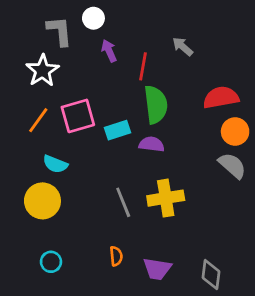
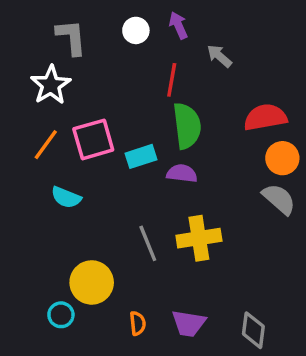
white circle: (93, 18) -> (136, 30), moved
purple arrow: (109, 51) -> (178, 25), moved
yellow circle: (42, 201) -> (92, 282), moved
orange semicircle: (116, 256) -> (138, 323), moved

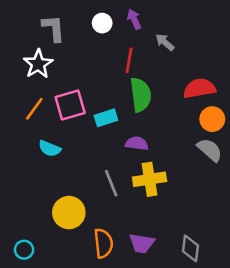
purple semicircle: (182, 173) -> (137, 143), moved
cyan circle: (61, 315) -> (24, 250), moved
orange semicircle: (138, 323) -> (103, 243), size x1.6

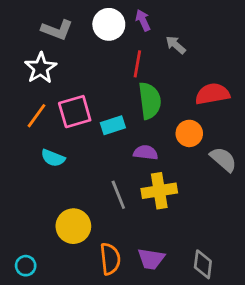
white circle: (102, 23) -> (109, 24), size x1.5
gray L-shape: (53, 28) -> (57, 30), turned 116
orange circle: (212, 119) -> (189, 133), moved

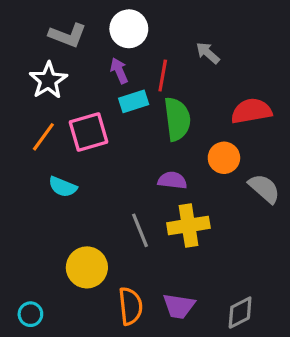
purple arrow: (143, 20) -> (119, 71), moved
cyan rectangle: (113, 125) -> (134, 101), moved
gray diamond: (203, 264) -> (240, 313), turned 56

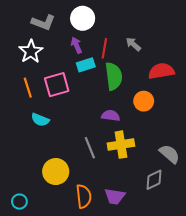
gray arrow: (208, 53) -> (133, 44), moved
orange line: (43, 137) -> (28, 88), turned -54
gray semicircle: (264, 188) -> (170, 154), moved
gray diamond: (240, 313) -> (154, 180), moved

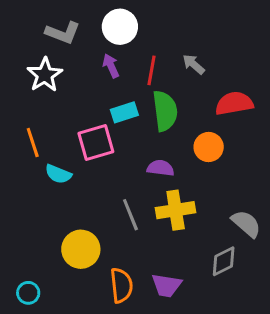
cyan rectangle: (86, 65) -> (124, 112), moved
pink square: (57, 85) -> (96, 142), moved
orange line: (28, 88) -> (33, 142), moved

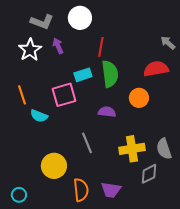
gray arrow: (194, 64) -> (168, 43), moved
purple arrow: (111, 66) -> (58, 46), moved
yellow cross: (176, 210) -> (132, 149), moved
gray semicircle: (246, 224) -> (164, 149), turned -150

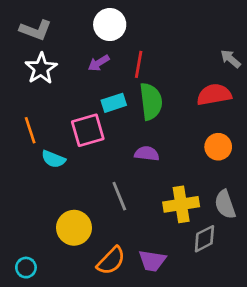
gray L-shape: (42, 22) -> (36, 30), moved
purple arrow: (58, 46) -> (99, 63), moved, turned -98
orange circle: (139, 98) -> (218, 147), moved
orange semicircle: (81, 190) -> (111, 261), turned 50

